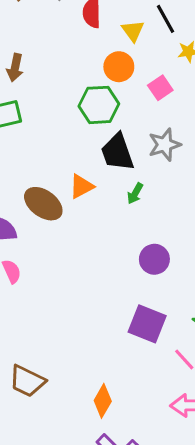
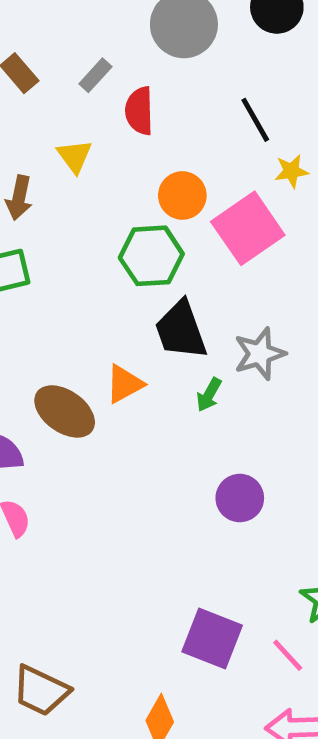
yellow triangle: (133, 31) -> (75, 156), moved
pink square: (160, 88) -> (248, 228), size x1.8
gray star: (165, 145) -> (260, 354), moved
purple square: (147, 324) -> (212, 638), moved

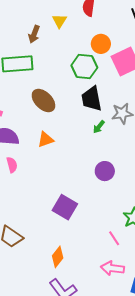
orange triangle: (124, 384) -> (46, 140), moved
brown ellipse: (65, 411) -> (43, 101), moved
purple square: (212, 638) -> (65, 207), moved

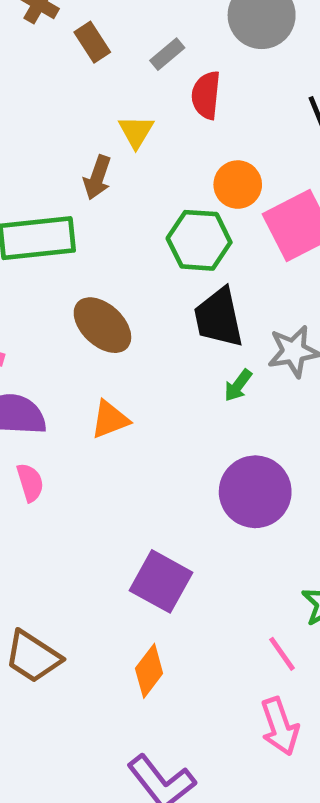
brown arrow: (34, 34) -> (97, 178), moved
purple circle: (105, 171) -> (255, 492), size x1.5
orange diamond: (58, 257) -> (149, 671), moved
pink arrow: (112, 268) -> (280, 726), turned -115

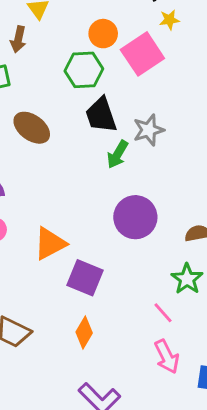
green arrow: (238, 385) -> (118, 154), size x1.4
orange triangle: (110, 419) -> (50, 244), moved, size x1.4

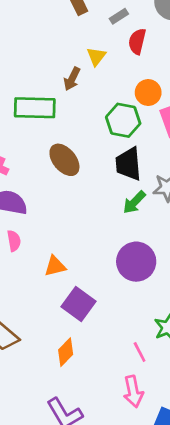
orange triangle: (50, 244) -> (55, 266), size x0.7

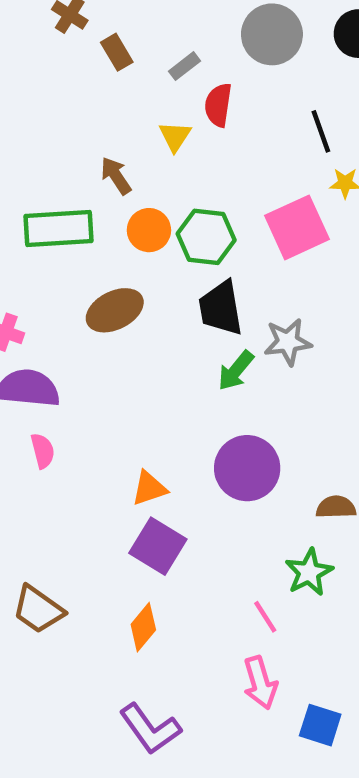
yellow triangle: (96, 56) -> (175, 136), moved
brown arrow: (72, 79) -> (116, 176), turned 125
orange circle: (148, 93) -> (149, 230), moved
brown ellipse: (64, 160) -> (115, 310), turned -72
orange triangle: (55, 266) -> (149, 488), moved

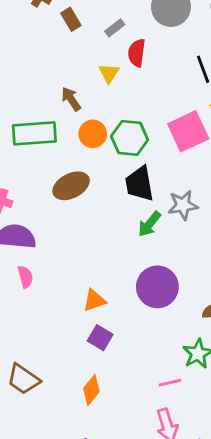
purple square: (158, 546) -> (100, 338), size x0.7
pink line: (265, 617) -> (170, 383), turned -70

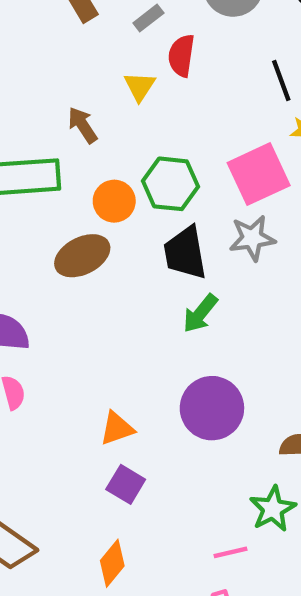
orange circle: (93, 134) -> (114, 201), moved
gray star: (183, 205) -> (252, 238), moved

